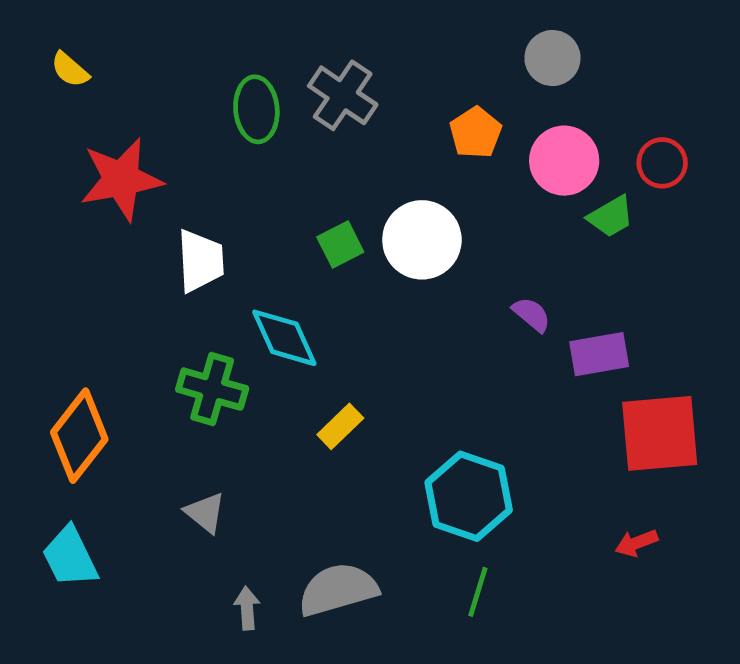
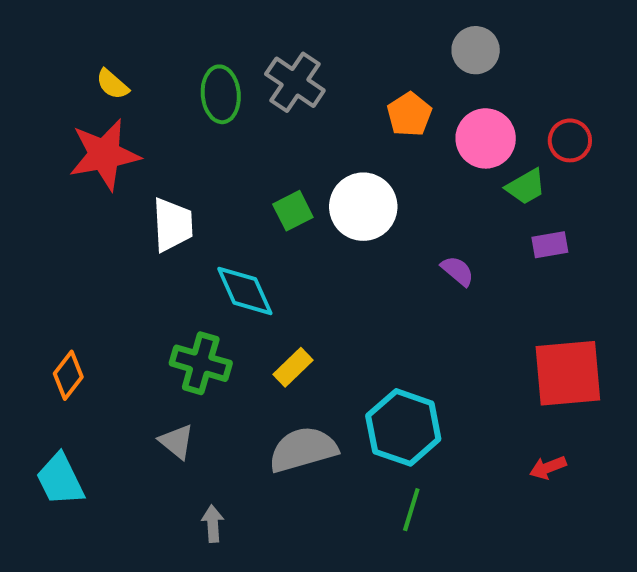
yellow semicircle: (70, 70) -> (112, 84), moved
purple rectangle: (599, 354) -> (550, 245), moved, size x0.7
green cross: (212, 389) -> (201, 363), moved
orange diamond: (79, 436) -> (68, 375), size x0.6
gray semicircle: (338, 590) -> (303, 449), moved

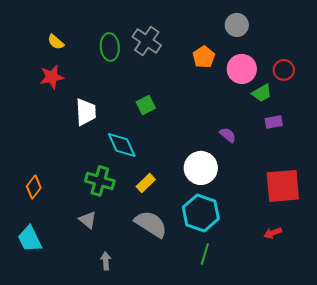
red star: (104, 155) -> (52, 77), size x0.7
white circle: (363, 207) -> (201, 168), moved
gray semicircle: (303, 449) -> (151, 224), turned 48

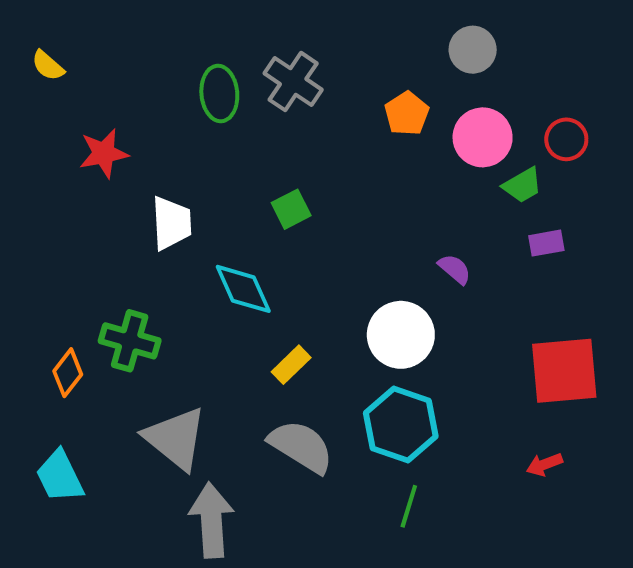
yellow semicircle: (56, 42) -> (48, 66), moved
green cross: (100, 181) -> (130, 341), moved
gray triangle: (88, 220) -> (175, 438), size x1.8
gray arrow: (106, 261) -> (211, 520), size x2.0

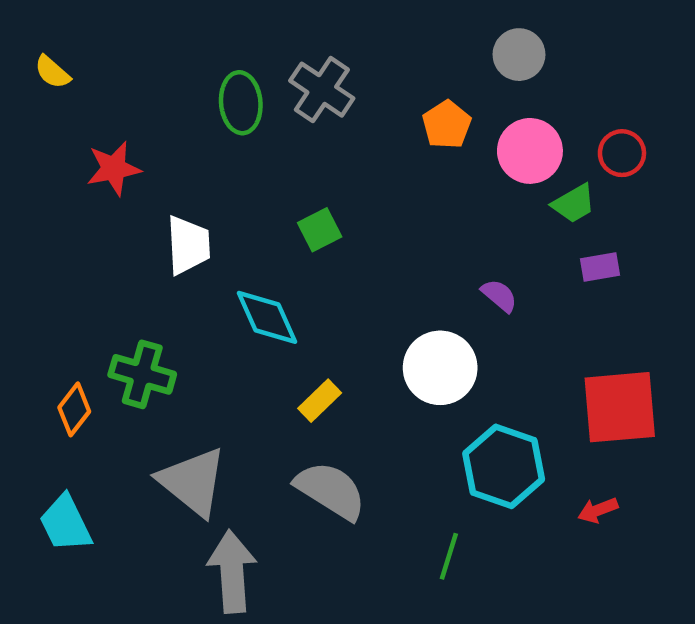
cyan hexagon: (401, 425) -> (504, 466), moved

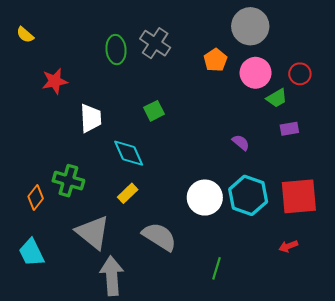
gray circle: (519, 55) -> (250, 26), size x1.5
white circle: (440, 368) -> (205, 198), moved
yellow rectangle: (320, 401) -> (128, 193), moved
cyan hexagon: (504, 466) -> (248, 195), moved

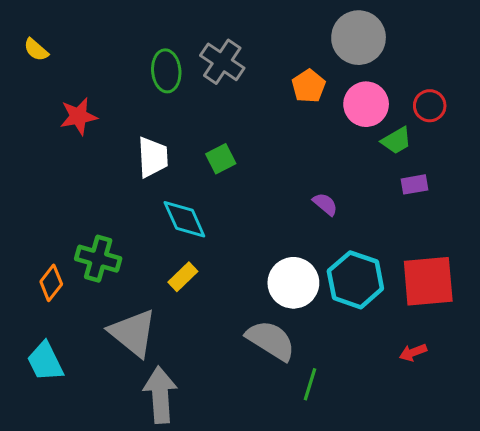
white trapezoid: (91, 118) -> (153, 157), moved
purple semicircle: (241, 143) -> (325, 204), moved
gray semicircle: (159, 237) -> (271, 340), moved

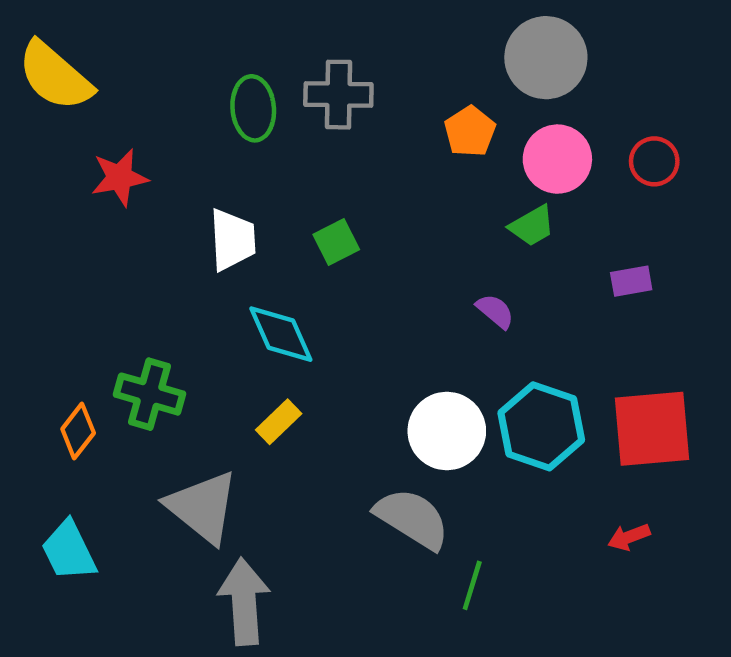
yellow semicircle: (36, 50) -> (55, 76), size x2.0
gray cross: (222, 62) -> (338, 95), turned -33
green trapezoid: (396, 141) -> (532, 226), moved

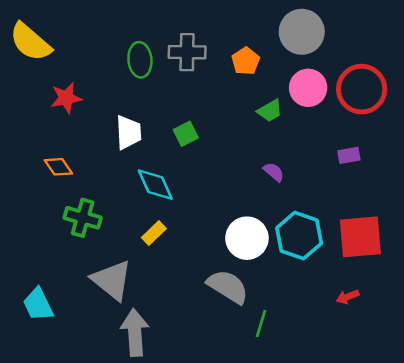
orange pentagon: (470, 131) -> (246, 61), moved
red circle: (654, 161) -> (362, 89), size x1.8
green trapezoid: (532, 226) -> (270, 111), moved
orange diamond: (78, 431) -> (58, 167), moved, turned -72

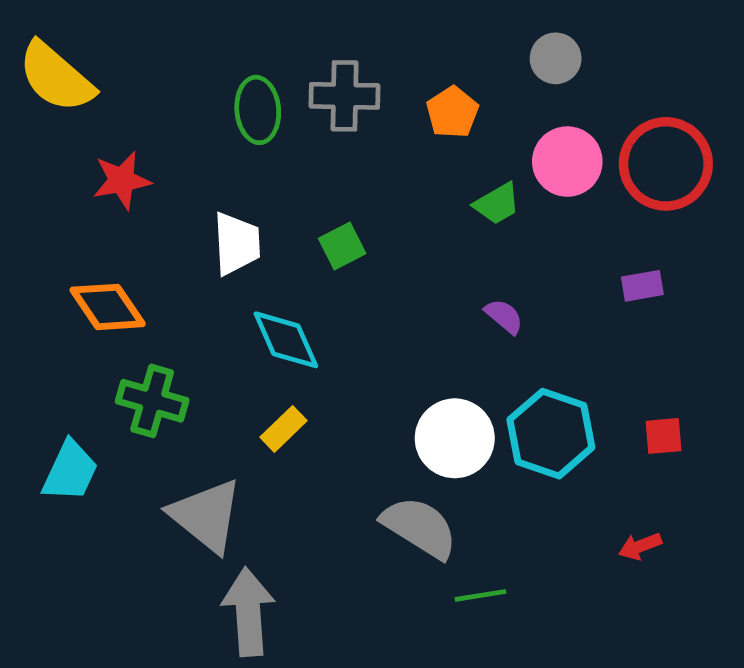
gray circle: (302, 32) -> (556, 58), size x0.6
orange diamond: (58, 167) -> (108, 307), size x1.4
red square: (360, 237) -> (663, 436), size x0.5
cyan trapezoid: (38, 304) -> (70, 471), moved, turned -129
green line: (261, 324) -> (481, 595), turned 64

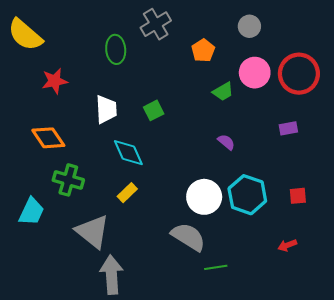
gray cross: (345, 96) -> (156, 24), moved, turned -32

